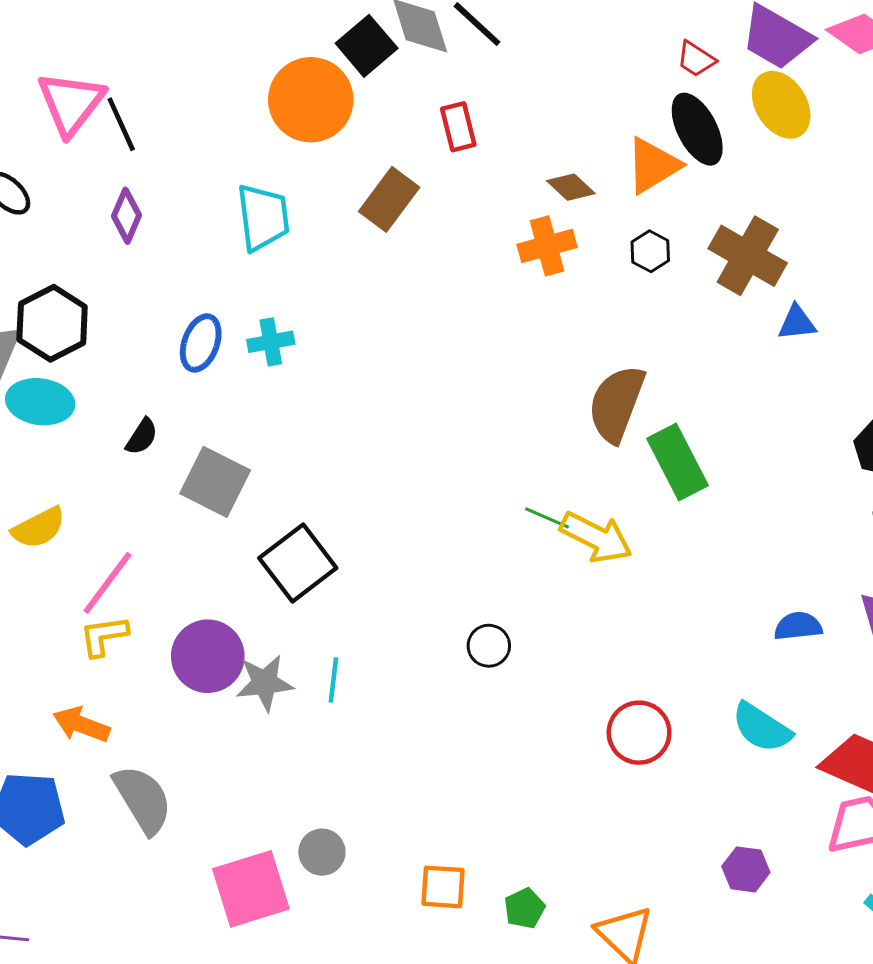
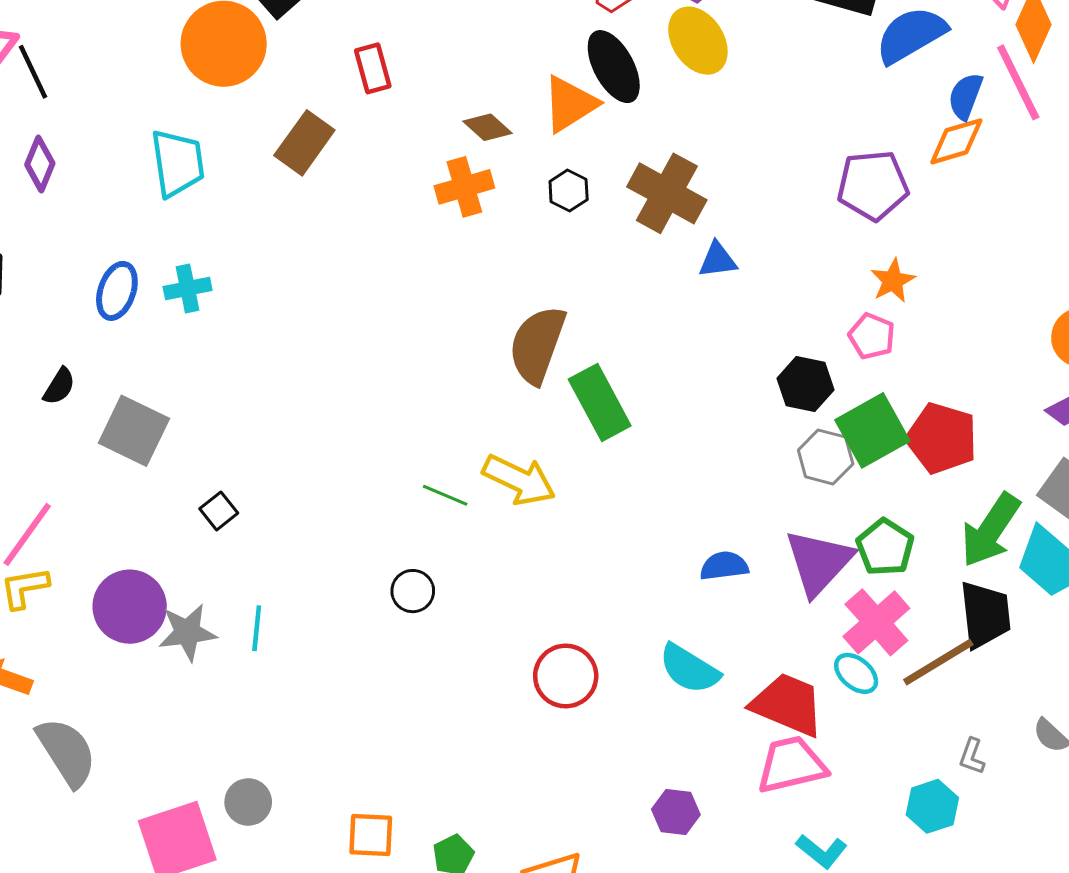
green line: (547, 518) -> (445, 495), moved
black square: (298, 563) -> (219, 511), size x0.5

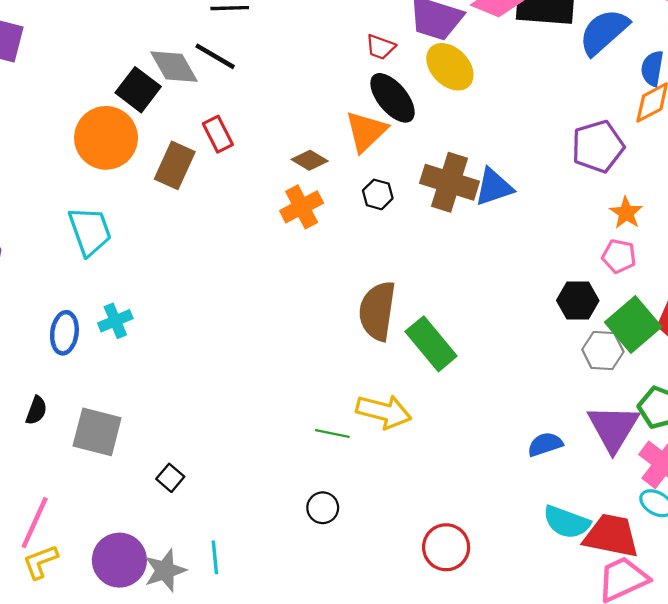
brown rectangle: (304, 143) -> (175, 165), moved
blue triangle: (718, 260) -> (494, 187), moved, size x1.4
cyan semicircle: (689, 669) -> (566, 522), moved

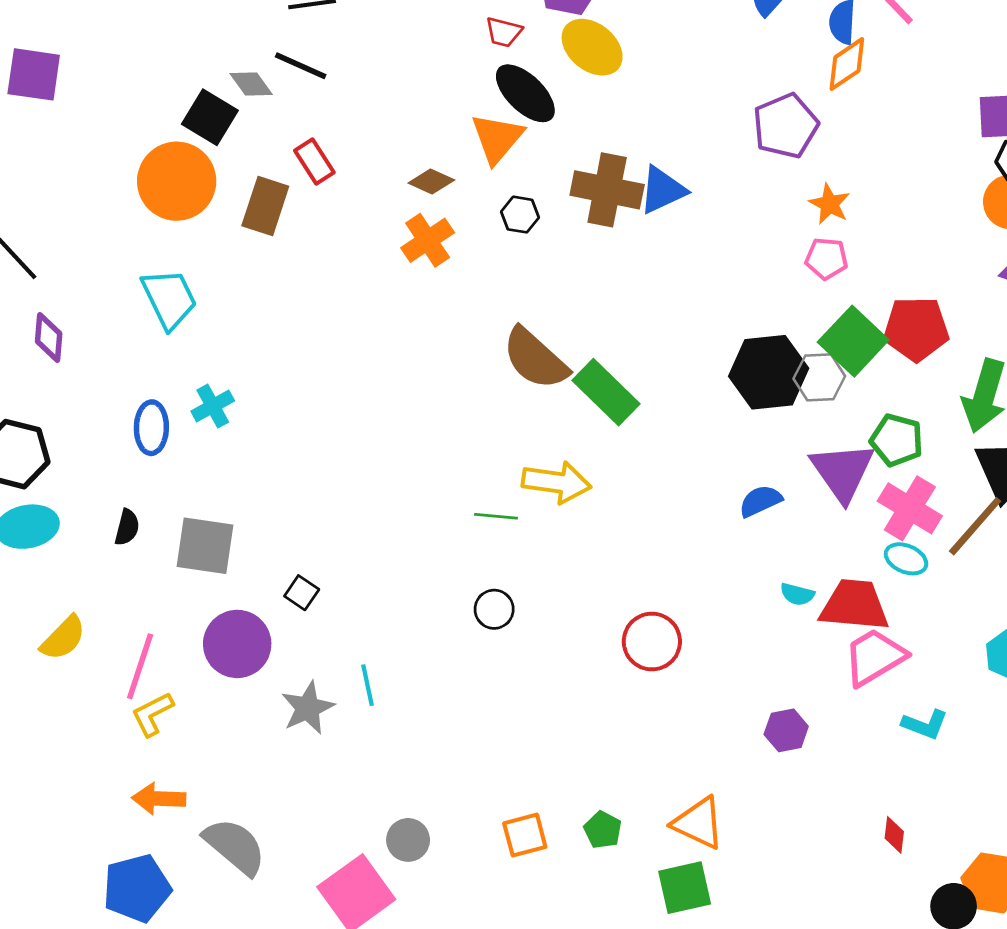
gray diamond: (174, 67) -> (251, 84), size x0.7
black hexagon: (578, 300) -> (769, 372), moved, size x1.5
brown semicircle: (377, 311) -> (535, 359), turned -50
cyan semicircle: (566, 522) -> (797, 594), size x0.6
purple circle: (119, 560) -> (237, 644), moved

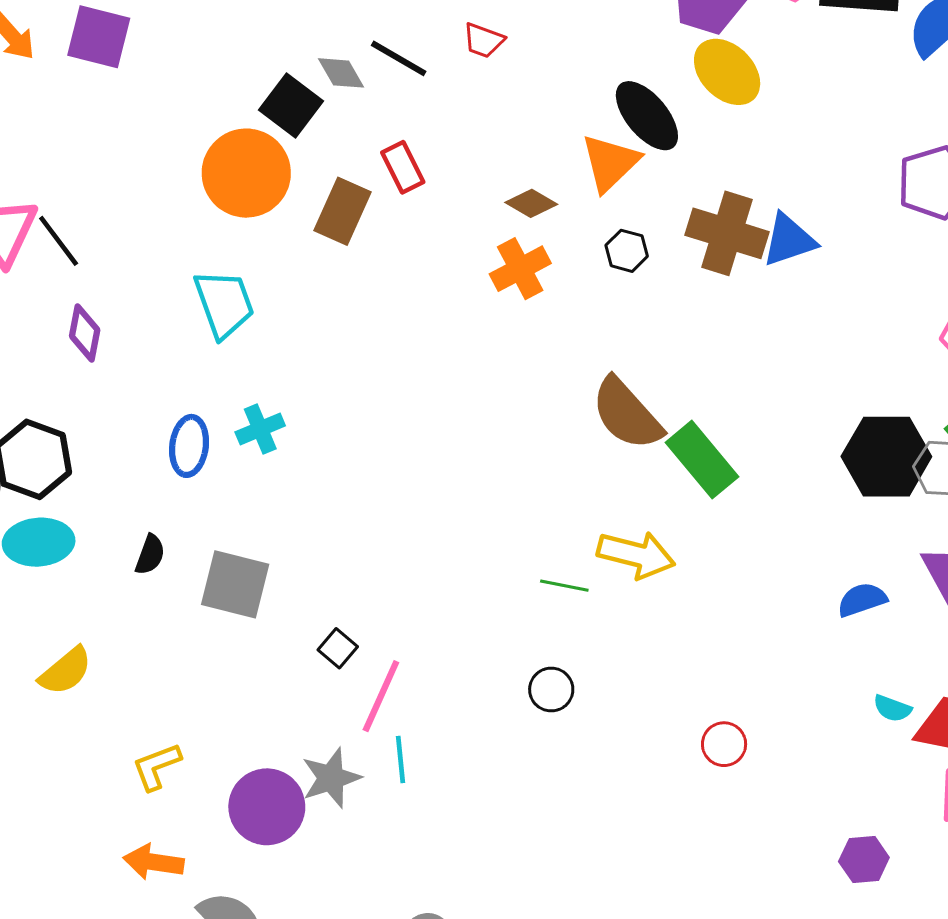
red trapezoid: (504, 32) -> (484, 40), moved
red circle: (652, 642) -> (724, 744), size x0.7
purple circle: (237, 644) -> (267, 807), moved
pink line: (140, 666) -> (381, 696), moved

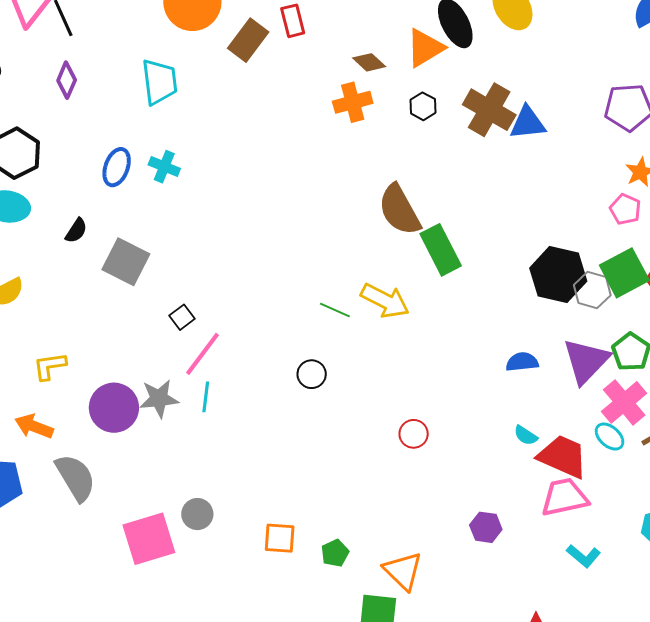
cyan cross: (260, 429) -> (164, 167), turned 32

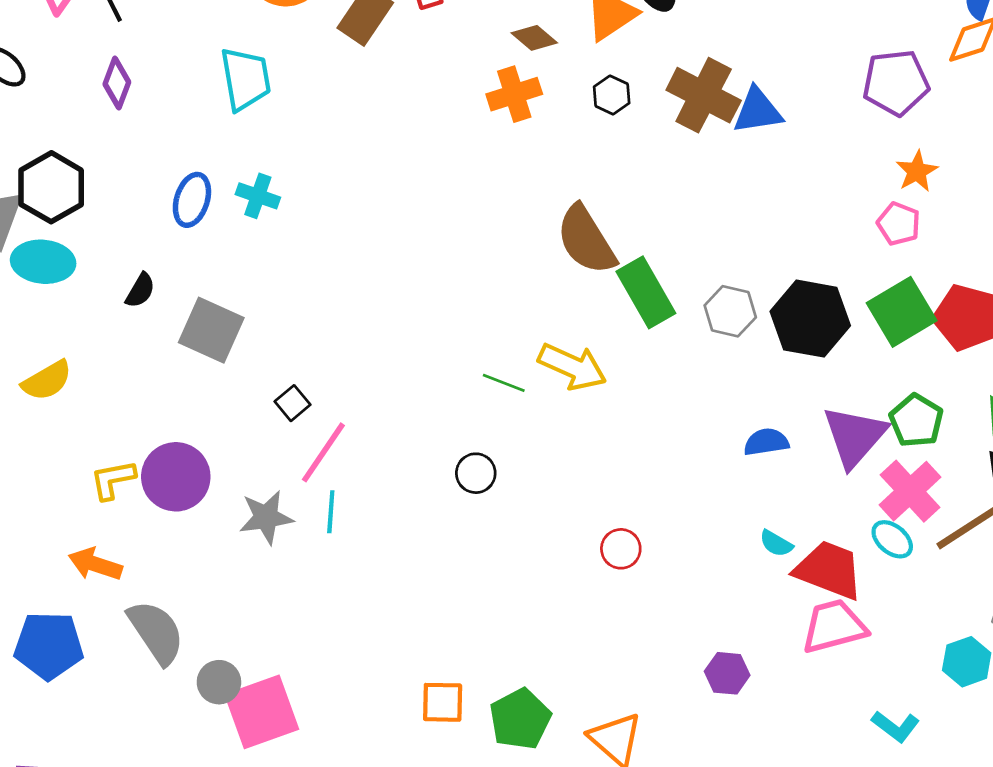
gray hexagon: (592, 290) -> (730, 311), moved
purple circle: (114, 408) -> (176, 477), moved
gray circle: (197, 514) -> (219, 682), moved
green pentagon: (335, 553) -> (520, 719), size x1.6
cyan L-shape: (584, 556) -> (896, 726), moved

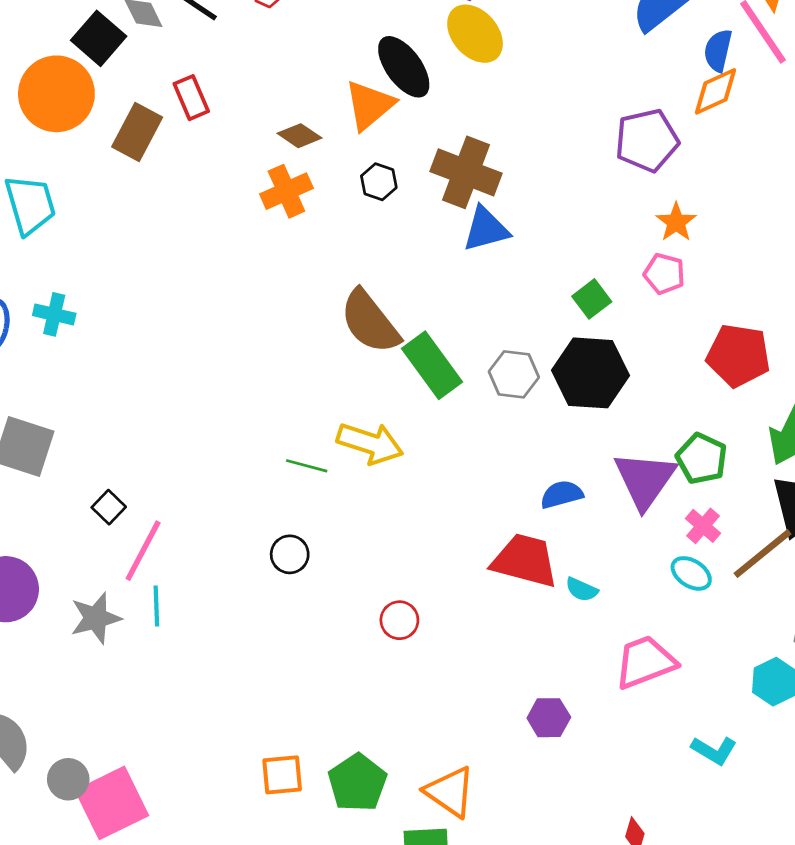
blue triangle: (758, 111) -> (486, 229), moved
green square: (902, 312) -> (592, 299), moved, size x0.6
pink cross: (910, 491) -> (703, 526), size x0.6
red circle: (621, 549) -> (399, 620), moved
red trapezoid: (829, 570) -> (525, 561), moved

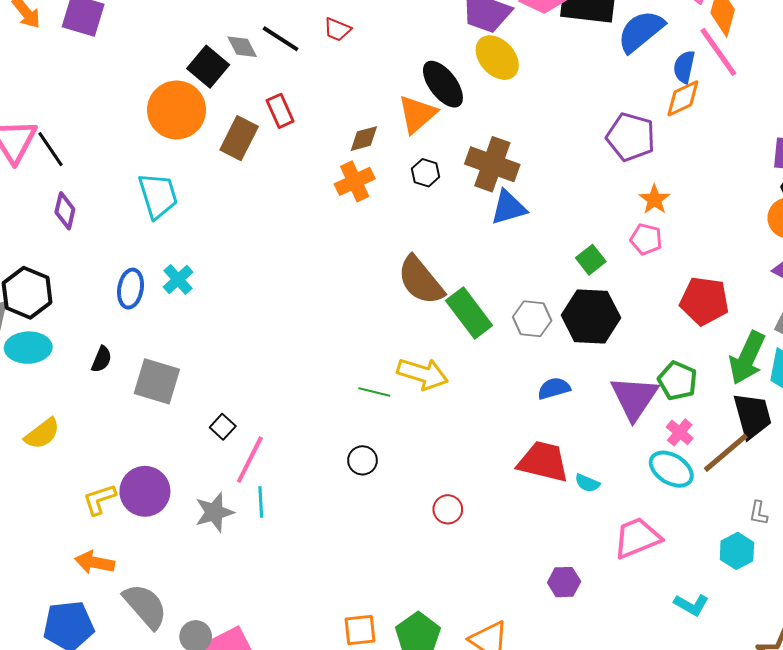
brown diamond: (300, 136) -> (364, 139), turned -48
purple pentagon: (647, 140) -> (631, 137), turned 30
cyan cross: (54, 314) -> (178, 279), turned 36
blue semicircle: (562, 494) -> (554, 388), moved
cyan ellipse: (691, 573) -> (671, 469), size x1.4

